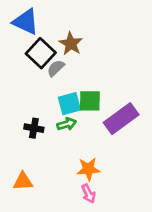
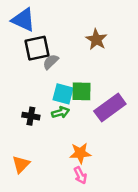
brown star: (71, 44) -> (96, 39), moved
black square: (41, 53) -> (37, 48), turned 35
cyan square: (69, 104) -> (63, 94), turned 30
orange triangle: (23, 181) -> (21, 164), turned -42

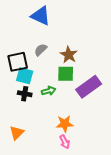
blue triangle: (23, 20) -> (41, 16), moved
brown star: (96, 39) -> (69, 55), moved
black square: (37, 48) -> (18, 62), moved
cyan square: (63, 94) -> (25, 76), moved

